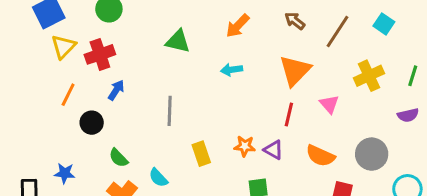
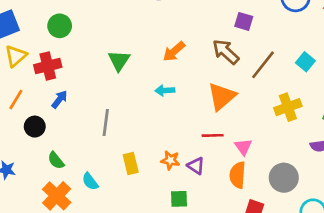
brown arrow: (295, 21) -> (226, 52), size x1.5
green triangle: (178, 41) -> (119, 61), turned 45
pink triangle: (329, 104) -> (243, 147), moved
red line: (289, 115) -> (213, 135), turned 70
orange semicircle: (320, 156) -> (238, 175), turned 65

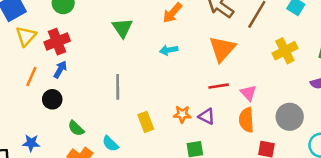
blue arrow: (59, 99) -> (60, 69), moved

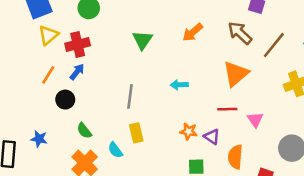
cyan arrow: (169, 50) -> (179, 85), moved
orange semicircle: (246, 120) -> (235, 157), moved
yellow rectangle: (146, 122) -> (136, 133), moved

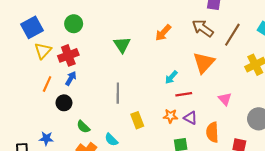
cyan arrow: (179, 85) -> (171, 77), moved, turned -40
red line: (227, 109) -> (184, 94), moved
yellow rectangle: (136, 133) -> (137, 120), moved

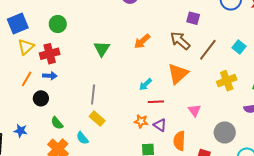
blue arrow: (71, 78) -> (50, 76), turned 56
yellow rectangle: (137, 120) -> (97, 119), moved, turned -35

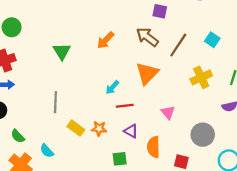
yellow rectangle: (97, 119) -> (76, 128), moved
orange star: (141, 121) -> (99, 129), moved

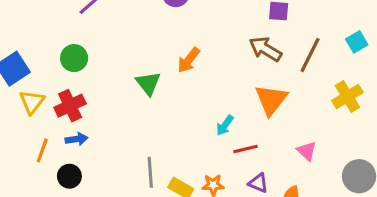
orange arrow: (106, 40) -> (189, 60), moved
cyan square: (212, 40) -> (357, 42), turned 32
gray line: (55, 102) -> (150, 172), moved

